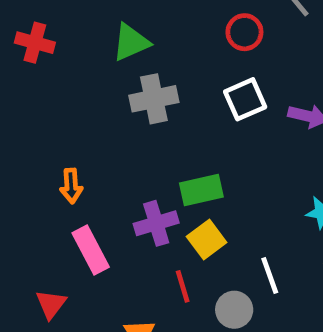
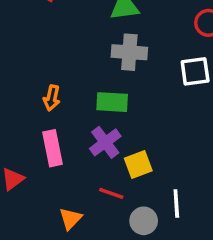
green rectangle: (201, 190) -> (112, 102), moved
purple cross: (156, 223) -> (105, 142), turned -36
red line: (183, 286) -> (111, 193), turned -70

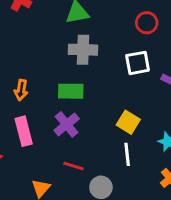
yellow square: (138, 165) -> (128, 122), moved, turned -35
white line: (176, 203) -> (127, 154), moved

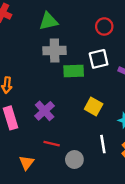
green rectangle: (71, 91) -> (74, 71), moved
white line: (127, 154) -> (103, 144), moved

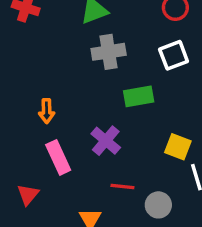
green rectangle: (74, 71) -> (139, 96), moved
yellow square: (94, 107) -> (178, 147), moved

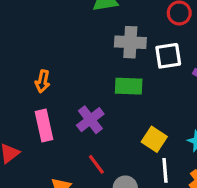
gray cross: (109, 52) -> (130, 42), moved
red line: (122, 187) -> (96, 164), turned 35

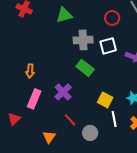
green rectangle: (129, 86) -> (85, 68), turned 42
pink rectangle: (44, 126) -> (34, 99), turned 42

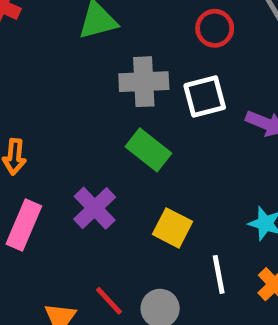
yellow square: (105, 100) -> (173, 228), moved
red line: (70, 120) -> (109, 301), moved

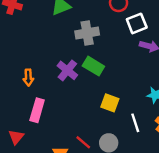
white square: (205, 96) -> (137, 23), moved
purple cross: (95, 208) -> (67, 70), moved

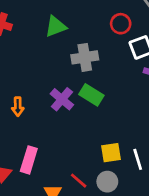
yellow square: (110, 103) -> (111, 153), moved, turned -30
pink rectangle: (37, 110) -> (29, 160), moved

